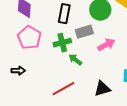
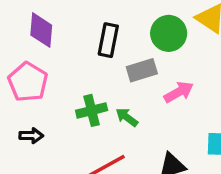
pink pentagon: (29, 38) -> (28, 82), moved
green cross: (62, 43) -> (92, 110), moved

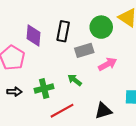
purple diamond: (41, 30) -> (33, 36), moved
green cross: (92, 110) -> (44, 88), moved

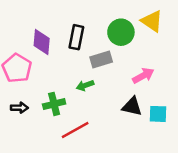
pink arrow: (108, 64) -> (143, 76), moved
green arrow: (75, 80) -> (85, 85), moved, turned -56
black triangle: (103, 111) -> (132, 106), moved, turned 30

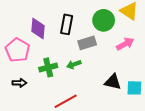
pink arrow: (143, 76) -> (125, 44), moved
green cross: (54, 104) -> (48, 67), moved

